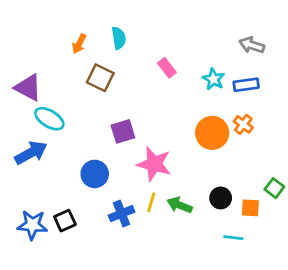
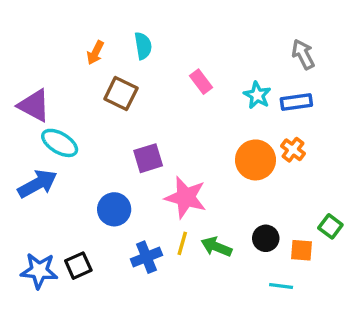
gray arrow: (252, 45) -> (303, 54), turned 45

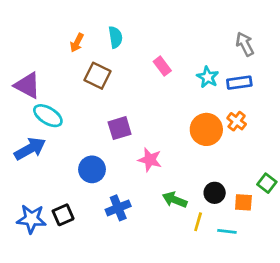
pink star: (186, 197) -> (150, 160), size x0.7
yellow line: (182, 243) -> (198, 222), moved

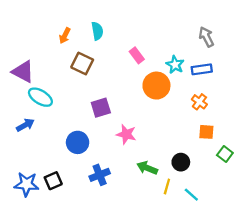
orange circle: (206, 129) -> (156, 86), moved
blue arrow: (30, 149) -> (25, 125), size x0.7
orange square: (243, 202) -> (206, 132), moved
cyan line: (227, 231) -> (191, 195), turned 35

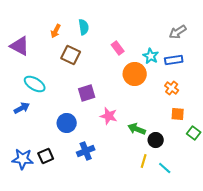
gray arrow: (206, 37) -> (178, 32), turned -96
purple triangle: (23, 72) -> (20, 46), moved
green arrow: (147, 168) -> (137, 129), moved

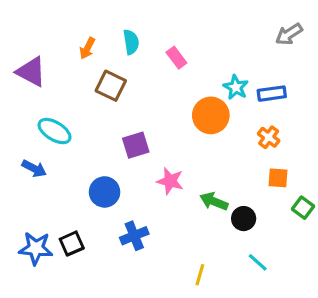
gray arrow: (178, 32) -> (289, 34), moved
pink rectangle: (118, 48) -> (176, 58), moved
blue arrow: (22, 108) -> (34, 169), turned 56
yellow line: (144, 161) -> (200, 275), moved

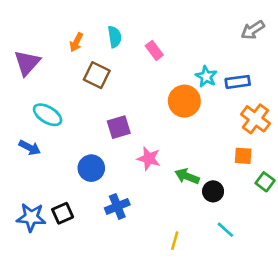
purple triangle: (31, 72) -> (27, 63), turned 44
orange cross: (269, 137) -> (255, 119), moved, size x1.5

